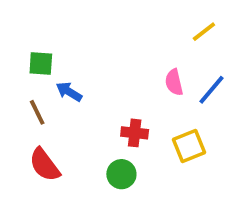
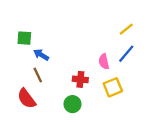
yellow line: (204, 32) -> (126, 29), moved
pink semicircle: (174, 82) -> (104, 62), moved
brown line: (37, 112) -> (38, 75), moved

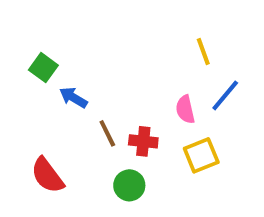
yellow line: (126, 29) -> (203, 52), moved, turned -72
green square: (24, 38) -> (43, 68), turned 32
brown line: (38, 75) -> (107, 133), moved

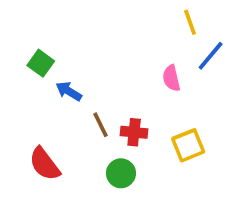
yellow line: (203, 52) -> (190, 22), moved
blue line: (225, 95) -> (211, 56), moved
pink semicircle: (185, 109) -> (171, 78), moved

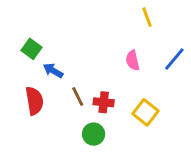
blue line: (211, 56) -> (174, 59), moved
yellow square: (188, 145) -> (146, 112), turned -30
red semicircle: (44, 164) -> (34, 101), moved, turned -152

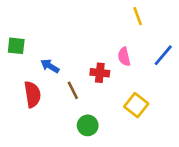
green square: (31, 49) -> (16, 46), moved, turned -30
red cross: (104, 102) -> (100, 73), moved

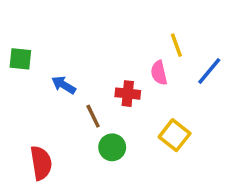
yellow line: (138, 16) -> (176, 45), moved
red semicircle: (32, 94) -> (41, 163), moved
green circle: (88, 125) -> (112, 147), moved

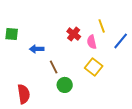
blue arrow: (64, 85) -> (37, 49), turned -32
red cross: (128, 94) -> (74, 34), moved, turned 32
yellow square: (175, 135) -> (94, 67), moved

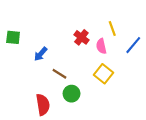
blue arrow: (37, 49) -> (41, 54), turned -48
brown line: (54, 67) -> (59, 74), turned -32
red semicircle: (24, 94) -> (43, 105), moved

